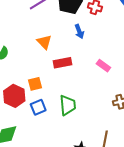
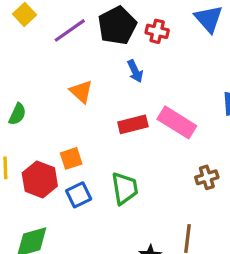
red rectangle: (62, 63) -> (133, 124), moved
pink rectangle: (103, 66) -> (177, 122), size x1.6

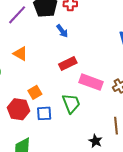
orange triangle: (81, 92) -> (20, 54), moved
pink rectangle: (177, 122) -> (91, 82), moved
blue square: (79, 195) -> (44, 113), turned 35

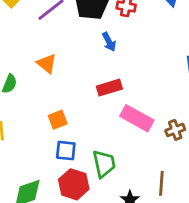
green trapezoid: (71, 103) -> (104, 164), moved
red hexagon: (19, 109) -> (74, 184), moved

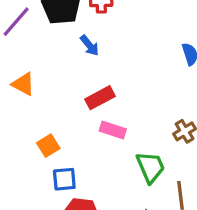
pink rectangle: (137, 118) -> (113, 130), moved, size x0.7
green trapezoid: (104, 164) -> (151, 167), moved

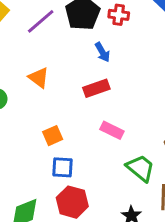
red rectangle: (100, 98) -> (96, 88), moved
green trapezoid: (151, 167) -> (140, 168), turned -36

